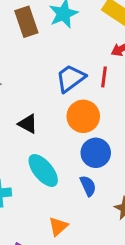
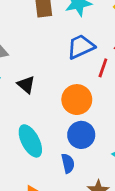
blue trapezoid: (71, 78) -> (81, 47), moved
black triangle: (28, 124) -> (26, 85), moved

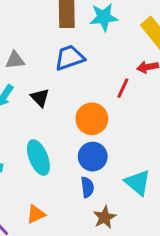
blue trapezoid: (81, 47) -> (70, 58), moved
blue semicircle: (68, 163) -> (87, 187), moved

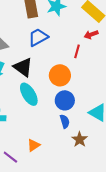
black triangle: (40, 98) -> (23, 67), size x1.5
cyan ellipse: (38, 158) -> (29, 94), moved

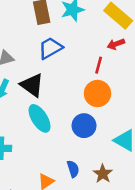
orange circle: (60, 75) -> (97, 94), moved
blue semicircle: (65, 121) -> (73, 169), moved

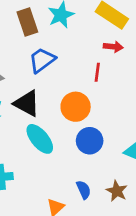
red arrow: (116, 44) -> (113, 47), turned -147
orange circle: (97, 94) -> (76, 107), moved

